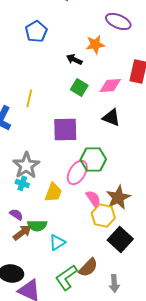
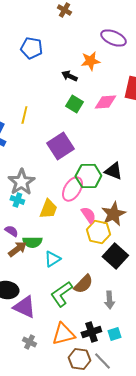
blue pentagon: (36, 31) -> (31, 48), turned -30
black triangle: (111, 117) -> (113, 171), moved
purple square: (65, 129) -> (60, 146), turned -32

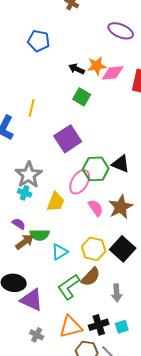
orange star: (90, 61) -> (97, 66), moved
pink diamond: (105, 102) -> (113, 73), moved
yellow hexagon: (98, 232) -> (94, 249), moved

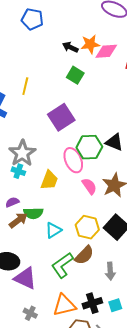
pink ellipse: (80, 182) -> (73, 160), turned -55
purple semicircle: (19, 224) -> (12, 202), turned -56

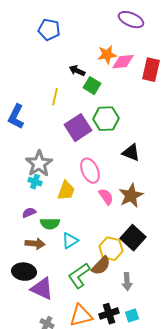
black arrow: (70, 47) -> (77, 71), moved
yellow line: (25, 86) -> (55, 97), moved
green hexagon: (89, 147) -> (106, 119), moved
brown arrow: (18, 220) -> (35, 244), moved, turned 42
yellow hexagon: (87, 227) -> (111, 249), moved

